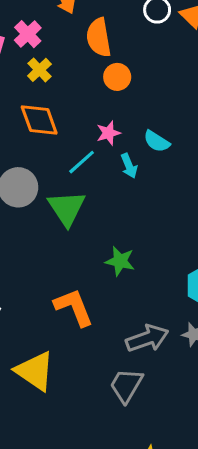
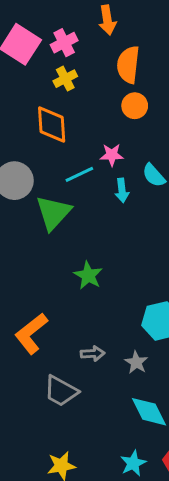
orange L-shape: (74, 307) -> (31, 333), moved, turned -123
gray arrow: (147, 338) -> (93, 354), size x0.6
gray trapezoid: (126, 385) -> (61, 391), turned -108

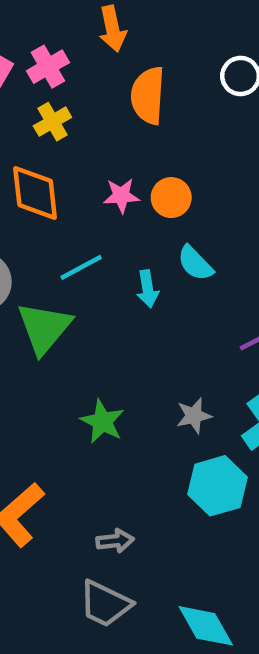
orange circle: (135, 106) -> (171, 198), moved
pink star: (112, 155) -> (121, 196), moved
gray star: (136, 362) -> (194, 416), moved, turned 30
gray trapezoid: (61, 391) -> (105, 604), moved

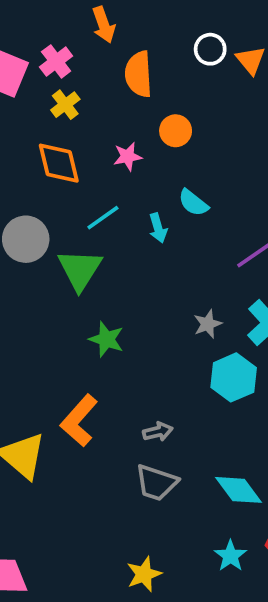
orange circle: (171, 198) -> (176, 131), moved
green star: (102, 422) -> (106, 339), moved

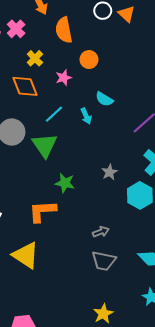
yellow cross: (65, 105) -> (35, 58), moved
gray star: (208, 324) -> (109, 172), moved
orange L-shape: (79, 421) -> (42, 211), moved, turned 52

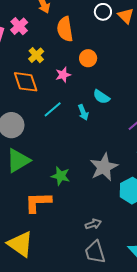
green triangle: (45, 145) -> (18, 161), moved, turned 32
gray star: (109, 172) -> (104, 167), size x1.8
gray trapezoid: (104, 261) -> (95, 252), turned 60

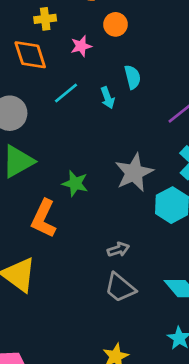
yellow cross: (36, 55) -> (45, 19), turned 35
cyan semicircle: (101, 97) -> (133, 77), turned -138
orange L-shape: (38, 202) -> (44, 219), turned -64
gray trapezoid: (95, 252) -> (120, 288), turned -35

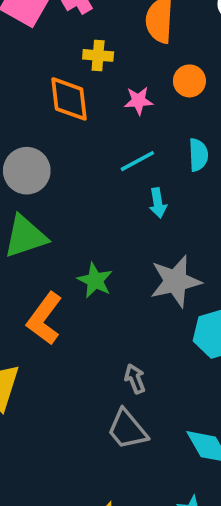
cyan line: (66, 93) -> (137, 161), moved
cyan arrow: (108, 98) -> (158, 203), moved
gray arrow: (118, 250) -> (135, 379), turned -105

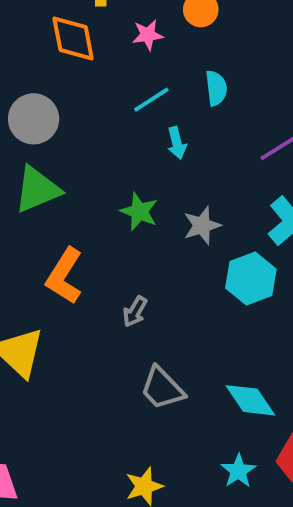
green star: (95, 280) -> (139, 211), moved
gray star: (176, 281) -> (202, 225), size x0.7
gray arrow: (135, 379) -> (135, 312), moved, turned -124

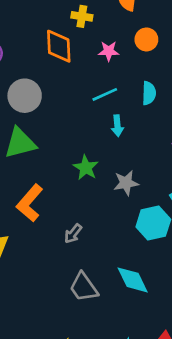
cyan diamond: (250, 400) -> (133, 280), moved

